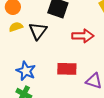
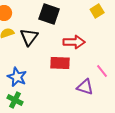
red rectangle: (67, 69) -> (60, 63), moved

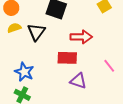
purple triangle: (85, 87) -> (78, 81), moved

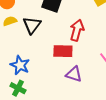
red arrow: (81, 37) -> (77, 30), turned -75

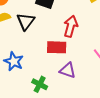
green cross: (18, 88) -> (40, 84), moved

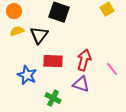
red arrow: (71, 26) -> (84, 60), moved
red rectangle: (57, 47) -> (53, 61), moved

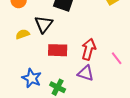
yellow semicircle: (17, 31) -> (23, 34), moved
blue star: (27, 75) -> (32, 78), moved

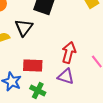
red rectangle: (58, 50) -> (33, 66), moved

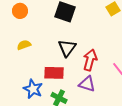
black triangle: (24, 28) -> (67, 48), moved

